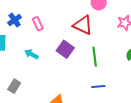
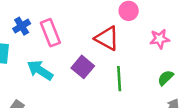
pink rectangle: (38, 24) -> (50, 33), size x1.5
cyan arrow: (31, 54) -> (40, 70), size x1.5

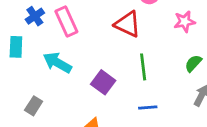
purple square: (83, 67) -> (103, 82), moved

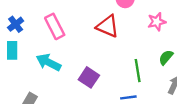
blue cross: (35, 16) -> (16, 24), moved
green line: (143, 67) -> (138, 71), moved

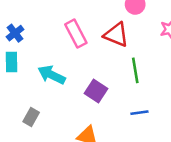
pink rectangle: (55, 26) -> (76, 34), moved
green line: (138, 71) -> (135, 70), moved

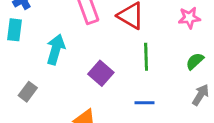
cyan arrow: (52, 75) -> (56, 49), turned 72

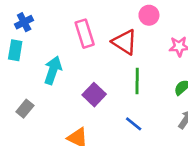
blue line: (145, 103) -> (134, 124), turned 36

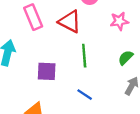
purple square: (94, 95) -> (47, 71), turned -36

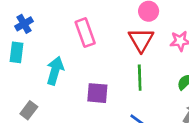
red triangle: (70, 22) -> (141, 40), moved, turned 30

